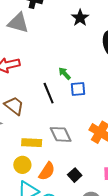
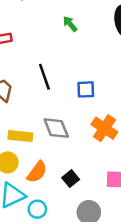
green arrow: (65, 74) -> (70, 24), moved
blue square: (78, 89) -> (86, 89), moved

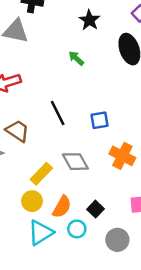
yellow rectangle: (20, 136) -> (41, 174), turned -45
cyan circle: (37, 209) -> (77, 229), moved

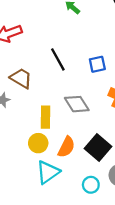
yellow rectangle: (41, 174) -> (46, 117), turned -40
black square: (95, 209) -> (98, 147), size x1.6
cyan circle: (77, 229) -> (91, 185), moved

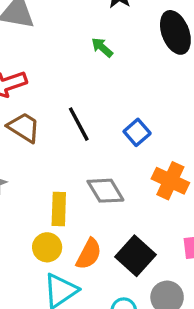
blue square: (97, 64) -> (137, 132), turned -30
brown trapezoid: (21, 78) -> (24, 127), moved

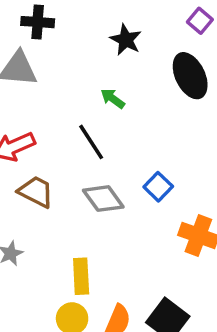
black line: (79, 124) -> (91, 142), moved
gray diamond: (105, 191) -> (103, 199), moved

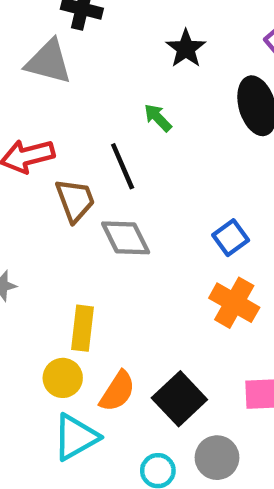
blue square: (158, 187) -> (231, 238), moved
brown trapezoid: (36, 192) -> (75, 200), moved, turned 33

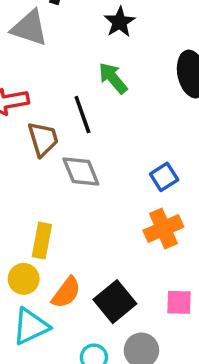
black star: (186, 49) -> (120, 22), moved
green arrow: (158, 118) -> (113, 78), size x1.4
orange cross: (234, 303) -> (163, 229), turned 33

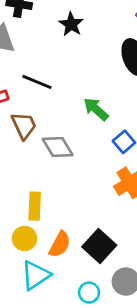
green arrow: (113, 78) -> (96, 109), moved
black line: (82, 115) -> (37, 82), moved, turned -40

